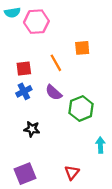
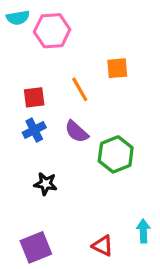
cyan arrow: (100, 145) -> (143, 231), moved
red triangle: (72, 173) -> (103, 246), turned -42

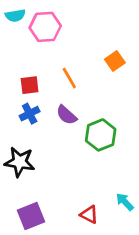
orange square: (117, 68) -> (115, 61), moved, turned -30
black star: (46, 184) -> (20, 162), moved, size x1.5
cyan arrow: (143, 231) -> (125, 202), turned -42

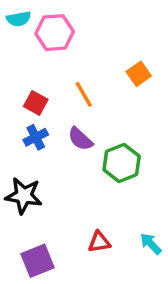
red square: (30, 85) -> (36, 103), turned 36
red triangle: (89, 215) -> (99, 242), moved, turned -36

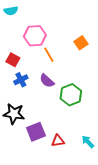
pink hexagon: (55, 33) -> (35, 36), moved
red square: (36, 103) -> (13, 60), moved
purple square: (37, 261) -> (36, 132), moved

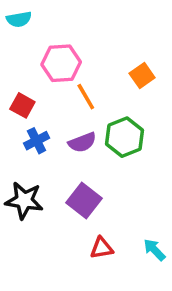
purple semicircle: (47, 81) -> (82, 142), turned -63
green hexagon: (71, 95) -> (125, 137), moved
purple square: (36, 132) -> (84, 200), moved, turned -30

